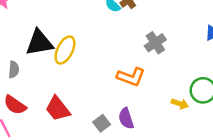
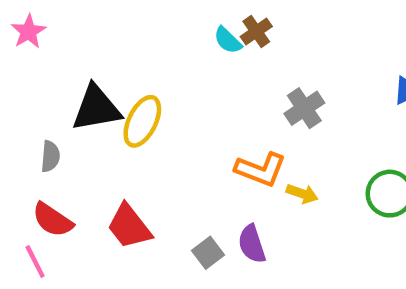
yellow arrow: (180, 104) -> (302, 194), moved

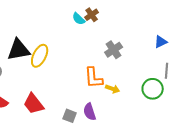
orange L-shape: (261, 170) -> (94, 78), turned 65
gray square: (208, 253) -> (70, 116), turned -32

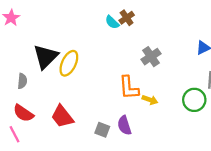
black triangle: (19, 50) -> (46, 57), turned -35

